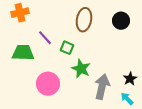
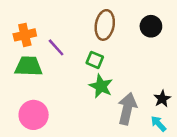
orange cross: (20, 13) -> (25, 35), moved
green square: (67, 48) -> (95, 60), moved
pink circle: (48, 84) -> (34, 115), moved

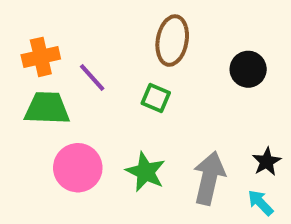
black circle: (151, 26) -> (248, 69), moved
green star: (101, 86) -> (146, 172), moved
pink circle: (34, 115) -> (78, 168), moved

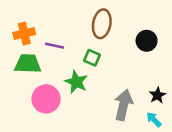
purple line: (92, 77) -> (55, 46), turned -36
green star: (146, 172) -> (76, 82), moved

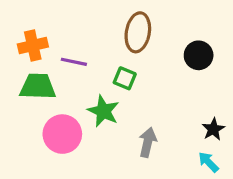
gray arrow: (124, 105) -> (148, 142), moved, size x0.7

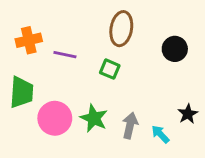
green trapezoid: (38, 86) -> (22, 92), moved, turned 92
green star: (103, 111) -> (94, 118), moved
cyan arrow: (208, 162) -> (160, 134), moved

